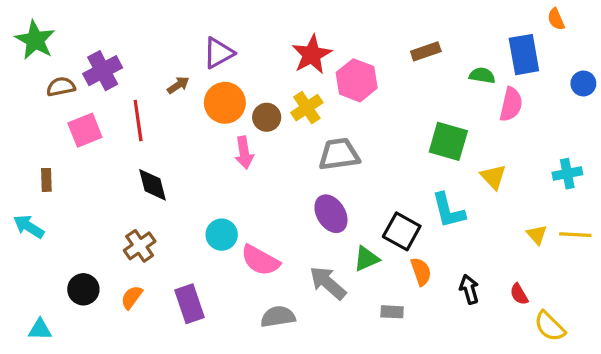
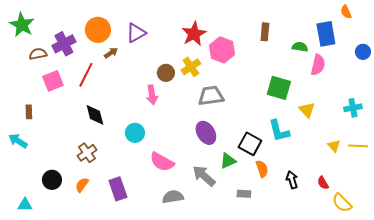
brown rectangle: (426, 51) -> (265, 32), turned -66
orange circle: (225, 103) -> (98, 30), moved
red line: (138, 120) -> (86, 75), turned 35
cyan circle: (222, 235) -> (135, 133), moved

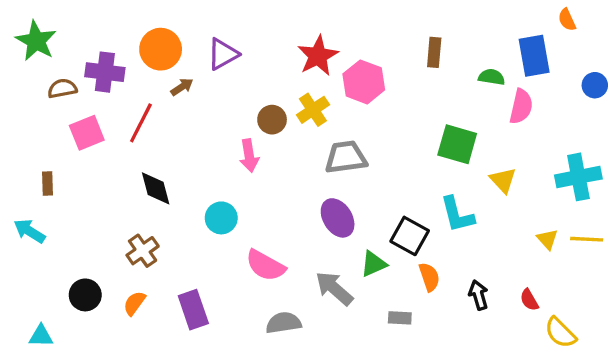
purple cross: (64, 44) -> (105, 72), turned 35
cyan cross: (353, 108) -> (578, 177), size x1.5

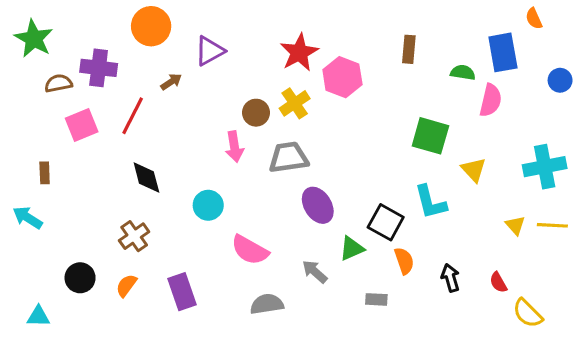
orange circle: (161, 49) -> (151, 26), moved
gray trapezoid: (346, 157) -> (288, 157), moved
gray arrow: (334, 288) -> (315, 272), size x0.7

